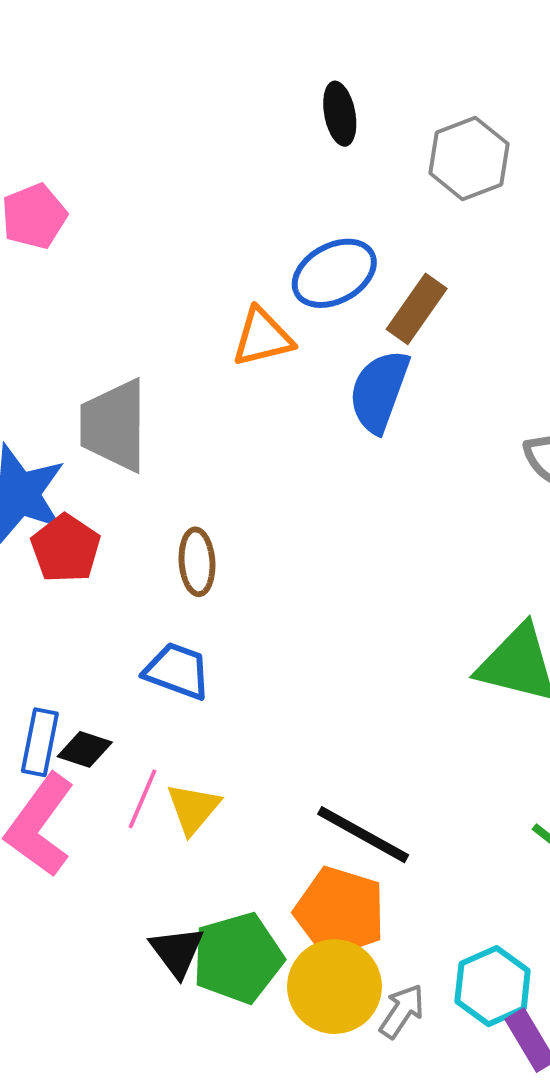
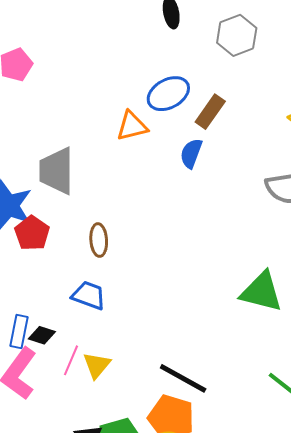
blue semicircle: (379, 391) -> (191, 153), size x0.7

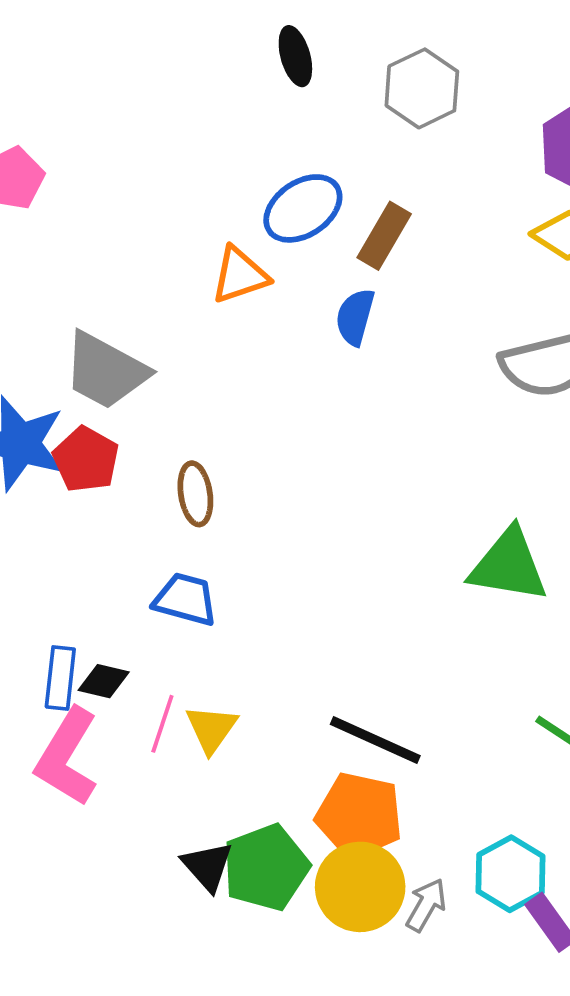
gray trapezoid: (57, 171) -> (105, 371), turned -57
red pentagon: (32, 233) -> (86, 459), moved

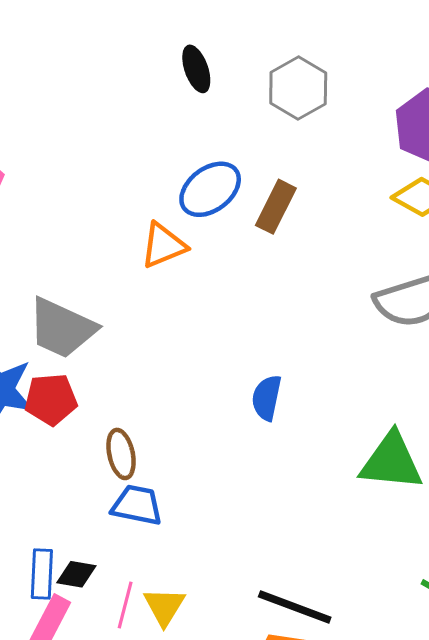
blue semicircle: (355, 317) -> (267, 398), moved
red pentagon: (86, 459) -> (51, 399), turned -30
brown ellipse: (195, 494) -> (121, 454), moved

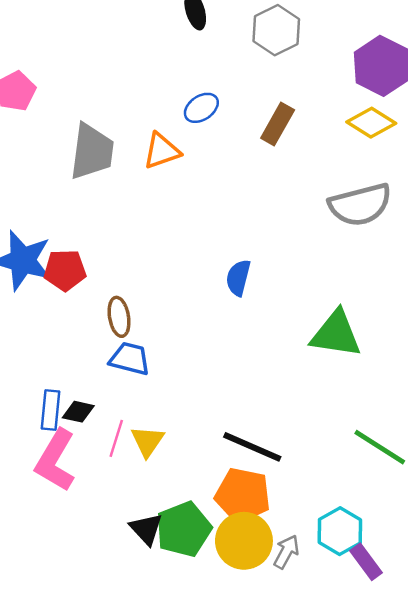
blue ellipse: (210, 189) -> (201, 108), size x0.7
brown rectangle: (276, 207) -> (278, 124), moved
gray trapezoid: (62, 328) -> (92, 152), moved, turned -110

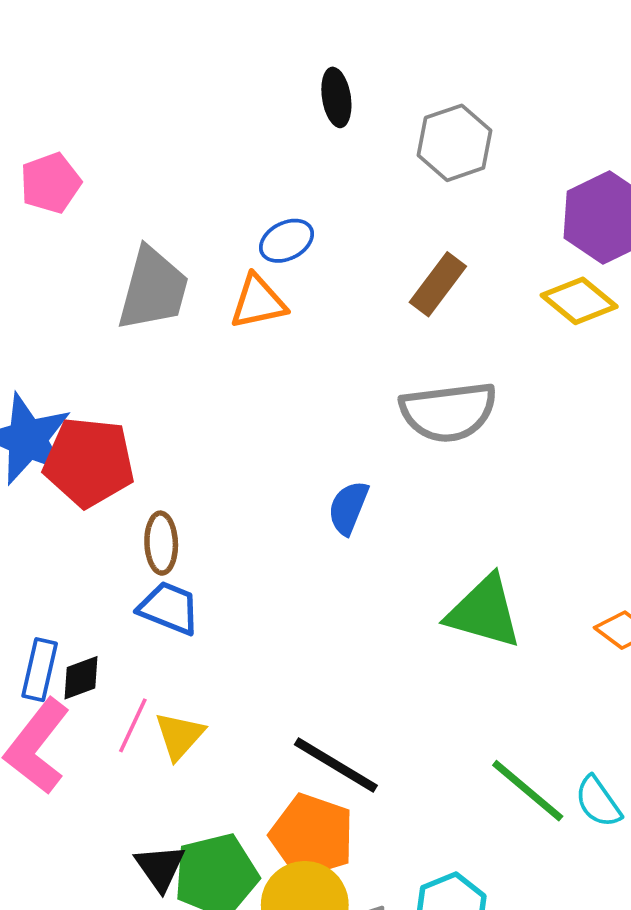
blue ellipse: (201, 108) -> (286, 241), moved
gray semicircle: (360, 205) -> (448, 412), moved
red pentagon: (65, 270) -> (89, 462), size x1.4
black diamond: (78, 412) -> (81, 678), turned -40

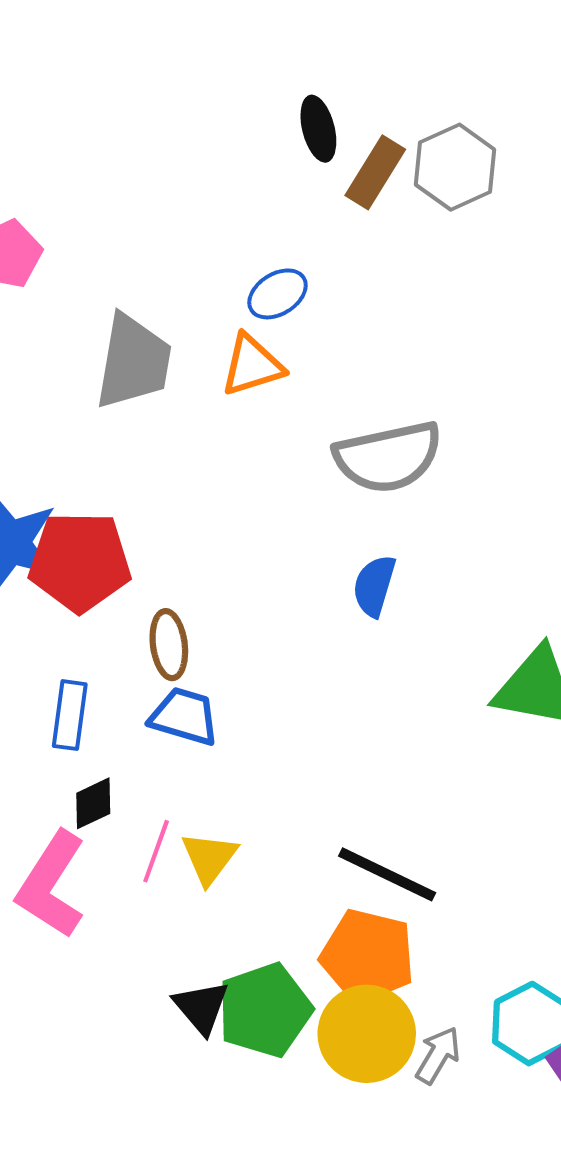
brown rectangle: (438, 284) -> (375, 172), moved
gray semicircle: (448, 412) -> (388, 457), moved
blue rectangle: (40, 670) -> (70, 715), moved

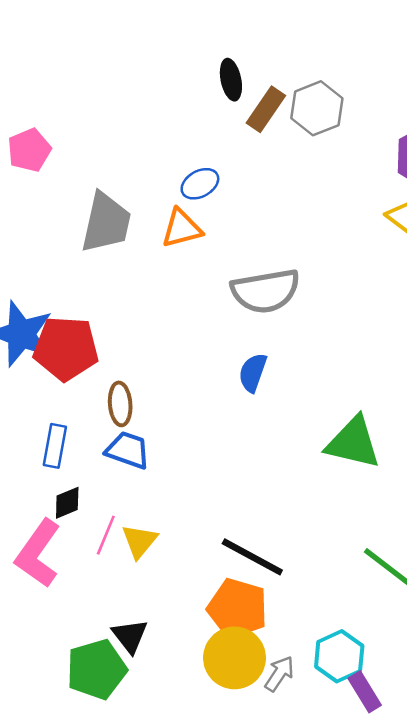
green pentagon: (265, 1010) -> (97, 669), moved

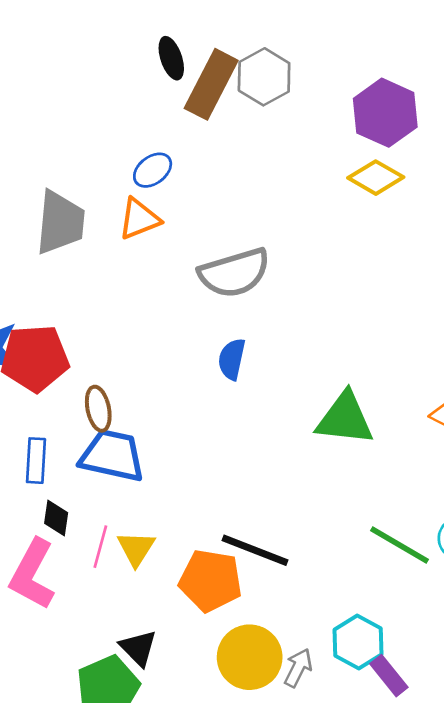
brown rectangle: (266, 109) -> (211, 84), size x1.4
blue trapezoid: (128, 450) -> (112, 456), size x1.4
black diamond: (67, 503) -> (56, 518), turned -52
orange pentagon: (237, 608) -> (210, 580), moved

